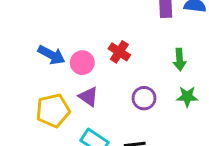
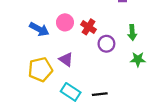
pink circle: (82, 63) -> (65, 22), moved
purple circle: (144, 98) -> (106, 44), moved

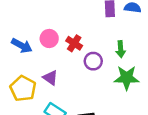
green star: (138, 59) -> (127, 78), size x1.5
yellow pentagon: (40, 69) -> (23, 89), turned -30

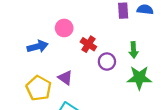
pink circle: (49, 38) -> (64, 28), moved
blue arrow: (22, 46) -> (38, 46), turned -42

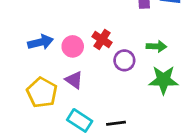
pink circle: (64, 28) -> (73, 46), moved
green arrow: (134, 50) -> (157, 46), turned -84

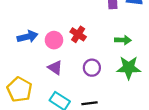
purple circle: (124, 60) -> (92, 68), moved
yellow pentagon: (42, 93) -> (20, 89), moved

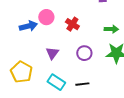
pink circle: (54, 40) -> (46, 17), moved
purple triangle: (55, 68) -> (52, 53), turned 32

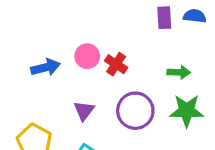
pink circle: (46, 17) -> (87, 56), moved
purple circle: (84, 53) -> (135, 111), size x1.5

